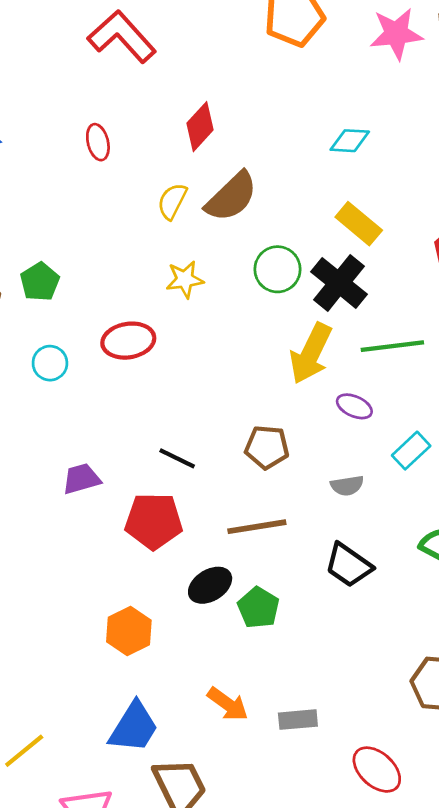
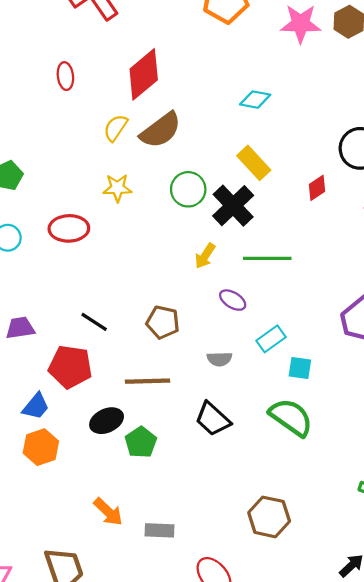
red diamond: (200, 127) -> (144, 74), size x1.4
yellow arrow: (311, 353) -> (205, 256), size x0.6
blue trapezoid: (134, 727) -> (36, 406), moved, size x0.7

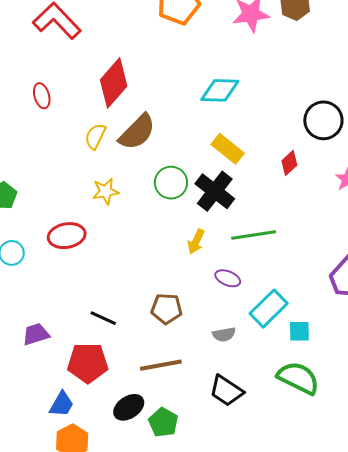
cyan diamond: (255, 100) -> (220, 90), size x1.4
cyan rectangle: (271, 339) -> (269, 309), size x1.4

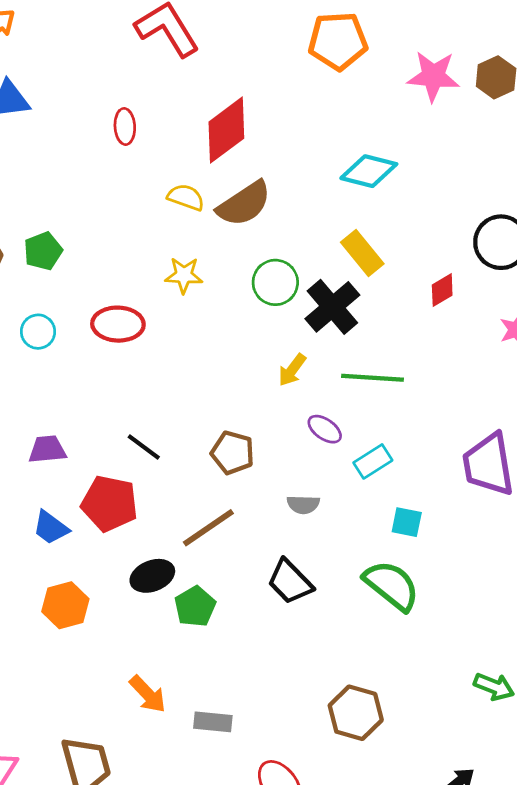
yellow semicircle: (95, 136) -> (186, 197), turned 72
cyan rectangle: (269, 309) -> (373, 461), moved, size x0.7
brown line: (161, 365) -> (208, 528), turned -36
blue trapezoid: (62, 404) -> (51, 528), moved, turned 84

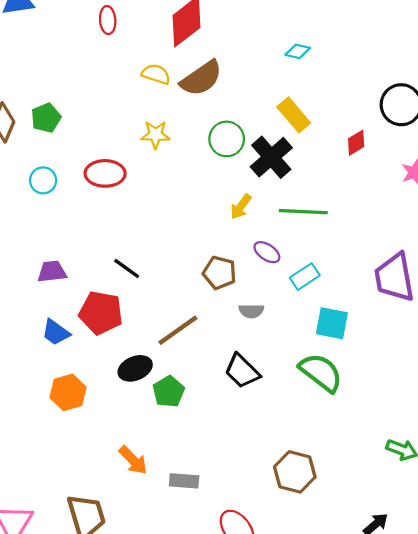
cyan diamond: (369, 171) -> (298, 51), size x0.6
brown pentagon: (233, 453) -> (219, 273), moved
cyan square: (407, 522) -> (332, 323), size x1.4

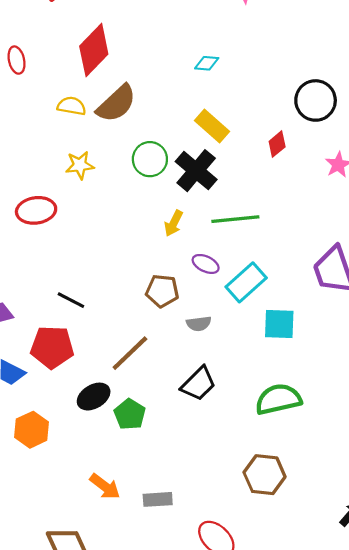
cyan rectangle: (305, 277) -> (246, 282), size x1.4
black trapezoid: (242, 371) -> (198, 384), turned -81
green semicircle: (321, 372) -> (278, 399), moved, turned -42

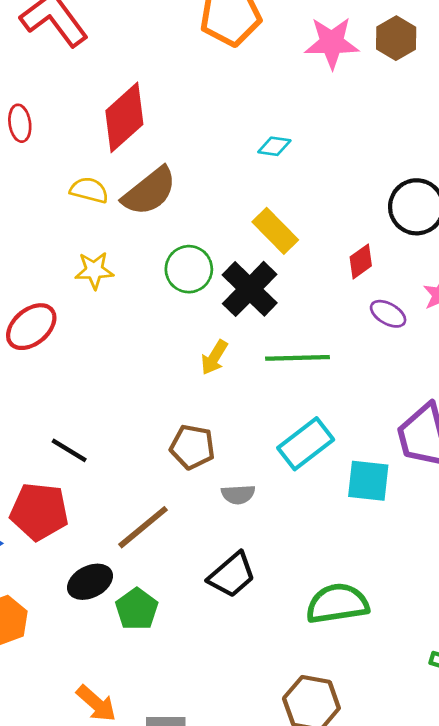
red ellipse: (36, 210) -> (31, 327), turned -36
purple ellipse: (206, 264) -> (388, 314), moved
cyan square: (279, 324) -> (368, 481), moved

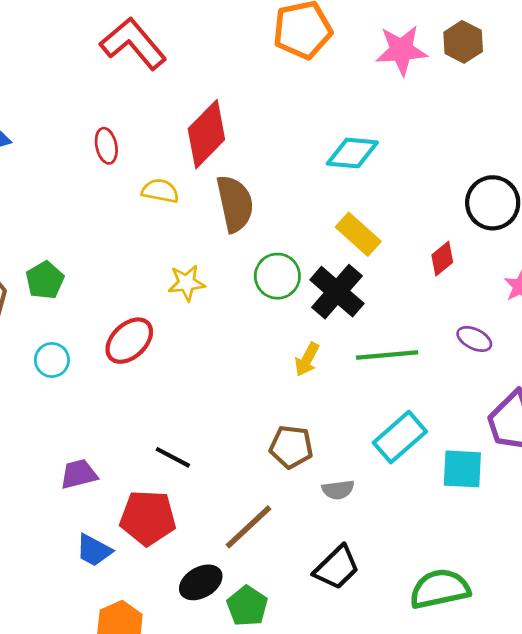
cyan diamond: (274, 146) -> (352, 153), size x1.6
yellow semicircle: (89, 190) -> (160, 191), moved
brown semicircle: (149, 191) -> (235, 204), turned -60
purple ellipse: (388, 314) -> (474, 339), moved

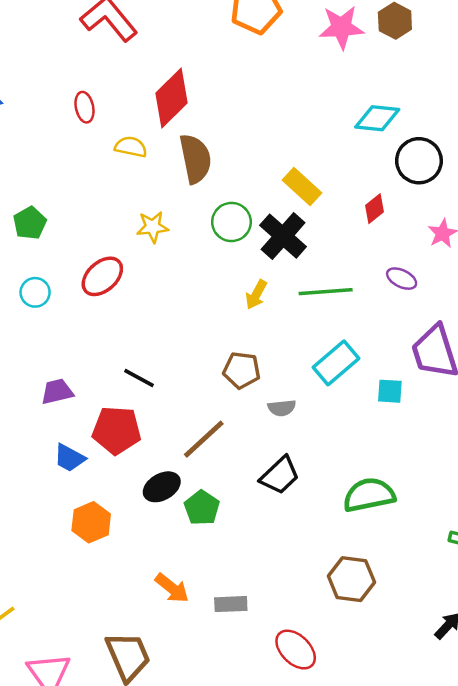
cyan diamond: (352, 153) -> (377, 118), moved
cyan square: (462, 469) -> (390, 391), size x0.7

